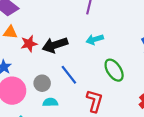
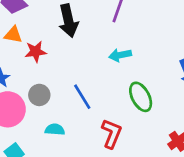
black arrow: (55, 45) -> (68, 21), moved, turned -90
gray circle: (42, 83) -> (39, 95), moved

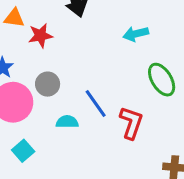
blue line: (82, 97) -> (96, 104), moved

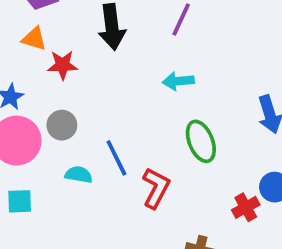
cyan square: (23, 151) -> (20, 201), turned 30

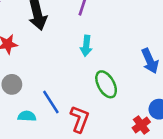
cyan arrow: (178, 81) -> (86, 46), turned -72

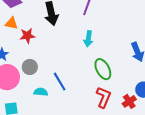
red L-shape: (80, 119) -> (104, 97), moved

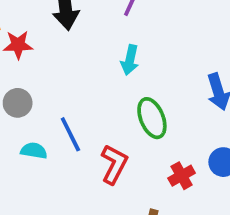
red L-shape: (104, 97) -> (114, 164), moved
red cross: (129, 101) -> (182, 176), moved

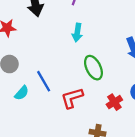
cyan semicircle: (34, 151) -> (22, 93), turned 126
red L-shape: (114, 164) -> (72, 98), turned -130

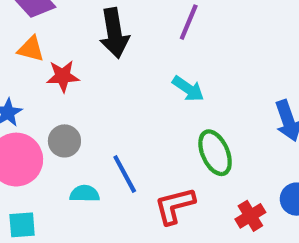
cyan arrow: (77, 33) -> (188, 89), turned -66
cyan semicircle: (22, 93) -> (85, 194), turned -133

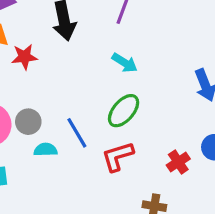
gray circle: (64, 141) -> (28, 122), moved
green ellipse: (215, 153) -> (124, 111), moved, turned 68

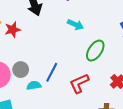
green ellipse: (124, 111) -> (95, 51), moved
blue line: (77, 133) -> (52, 72), turned 66

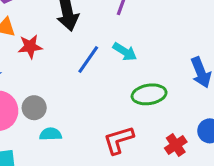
green ellipse: (95, 51) -> (149, 94), turned 40
blue line: (52, 72) -> (88, 59), moved

